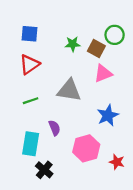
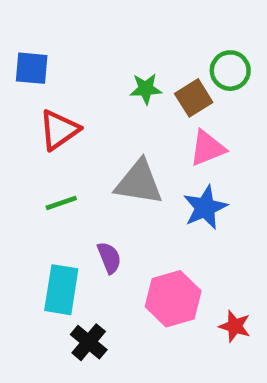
blue square: (29, 34) -> (32, 68), moved
brown square: (96, 48) -> (194, 98), turned 30
blue star: (108, 115) -> (205, 207), moved

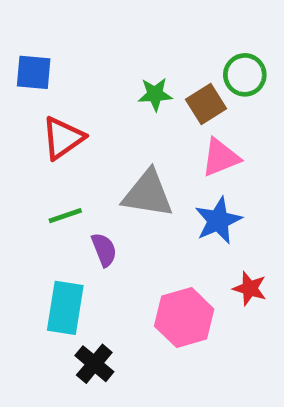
purple semicircle: (109, 258) -> (104, 250), moved
red star: (235, 326) -> (250, 288), moved

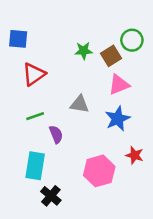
gray triangle: (148, 194) -> (80, 104), size x0.7

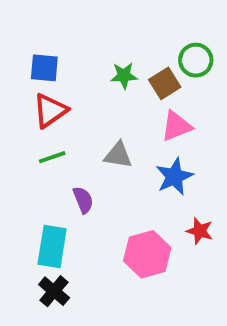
blue square: (18, 39) -> (44, 68), moved
green line: (35, 116) -> (52, 157), moved
black cross: (51, 196) -> (54, 291), moved

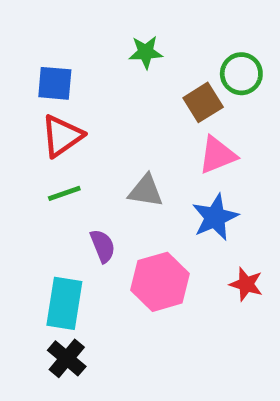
green star: (124, 76) -> (146, 52), moved
pink hexagon: (147, 254) -> (160, 282), moved

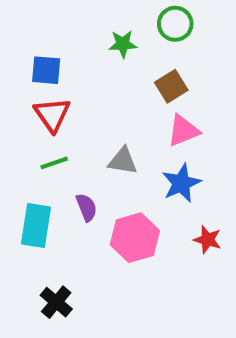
green circle: (241, 74) -> (175, 24), moved
red triangle: (62, 136) -> (52, 115), turned -30
cyan rectangle: (64, 303) -> (36, 225), moved

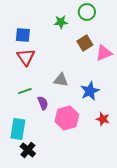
pink triangle: (183, 131) -> (104, 53), moved
green line: (54, 163) -> (25, 91), moved
cyan rectangle: (36, 225) -> (18, 129), moved

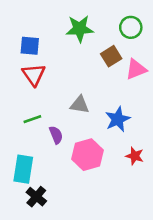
green circle: (87, 12) -> (131, 27), moved
green star: (61, 22) -> (80, 29), size x1.5

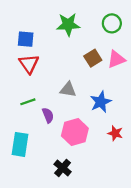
brown square: (111, 56) -> (93, 58), moved
black cross: (36, 197) -> (63, 168), moved

